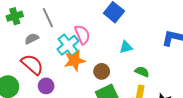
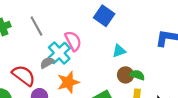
gray semicircle: (32, 39) -> (47, 63), moved
orange star: (75, 61) -> (68, 82), moved
brown circle: (102, 71) -> (126, 75), moved

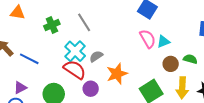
pink semicircle: (73, 41) -> (148, 39), moved
cyan cross: (59, 53) -> (75, 51), moved
green semicircle: (137, 75) -> (190, 59), moved

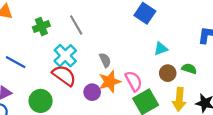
pink semicircle: (148, 39) -> (134, 81), moved
gray semicircle: (96, 56) -> (105, 60), moved, turned 96
purple circle: (91, 89) -> (92, 92), moved

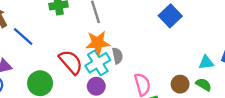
cyan triangle: (161, 49) -> (206, 62), moved
cyan cross: (65, 56) -> (98, 63), moved
orange star: (110, 82) -> (98, 43), moved

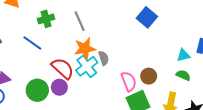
blue line: (23, 37) -> (32, 43), moved
brown circle: (180, 84) -> (149, 76), moved
purple circle: (96, 86) -> (59, 87), moved

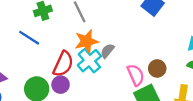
gray semicircle: (104, 58) -> (107, 51), turned -120
red semicircle: (63, 68) -> (63, 64), turned 75

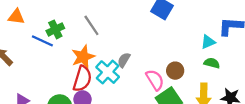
blue line: (29, 38) -> (42, 41), moved
orange star: (86, 41) -> (83, 57), moved

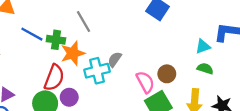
green cross: (55, 29) -> (56, 40), moved, turned 30
cyan cross: (108, 72) -> (97, 71), turned 30
red semicircle: (82, 79) -> (54, 78), moved

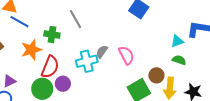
blue line: (32, 34) -> (19, 22), moved
orange star: (73, 53) -> (31, 50), moved
brown circle: (167, 74) -> (156, 75), moved
pink semicircle: (145, 82) -> (126, 55), moved

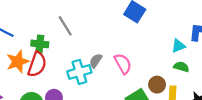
red semicircle: (50, 67) -> (37, 64), moved

